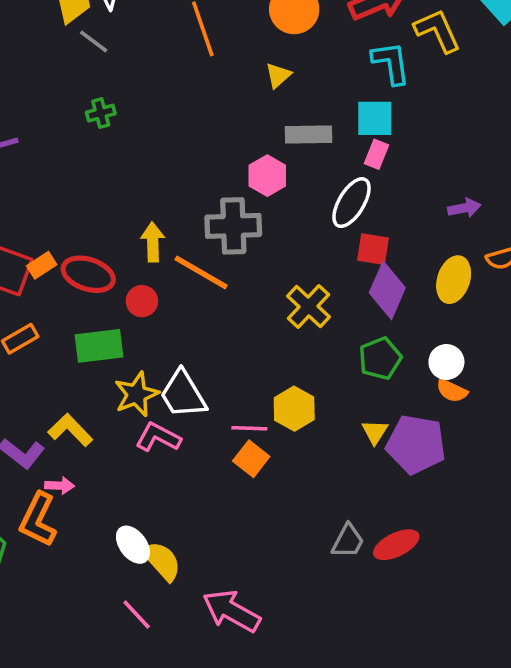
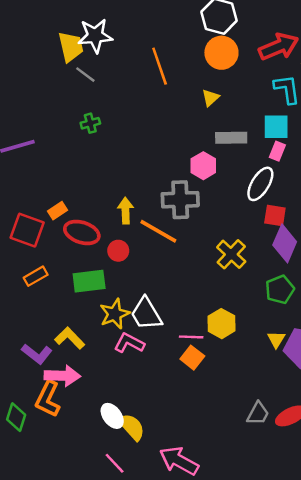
orange rectangle: (42, 265) -> (58, 211), moved
pink arrow: (60, 486) -> (62, 376), size x1.8

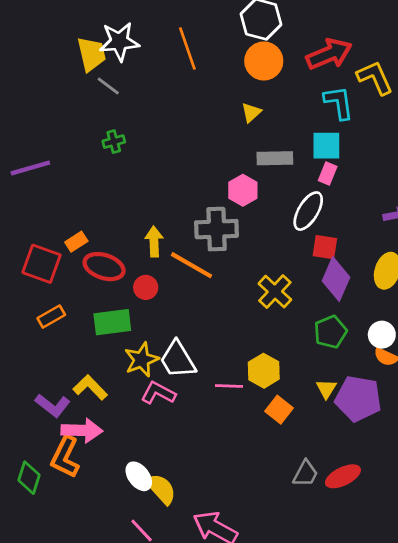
orange line: (160, 66) -> (187, 48), moved
orange square: (192, 358) -> (279, 410), moved

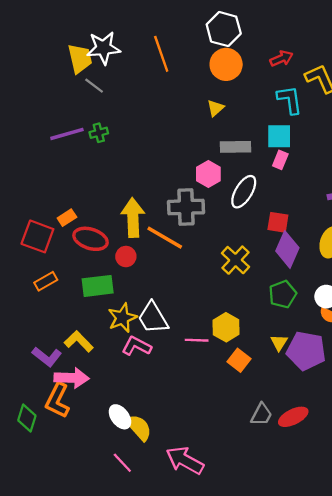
red arrow: (329, 54) -> (281, 59), size x0.6
purple line: (30, 168) -> (67, 134), moved
white ellipse: (308, 211) -> (244, 192), moved
yellow arrow: (154, 242) -> (133, 218), size x1.5

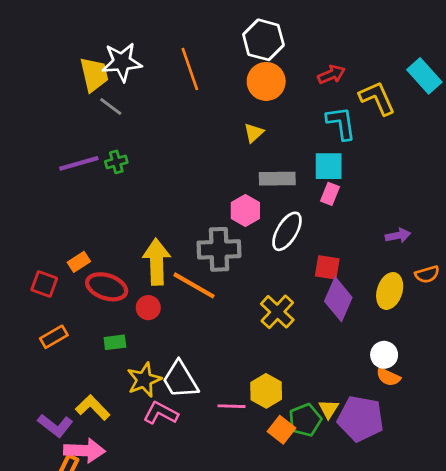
red square: (37, 236) -> (44, 284), size x0.7
green rectangle: (98, 286) -> (115, 342), size x0.6
green pentagon: (283, 294) -> (305, 420), moved

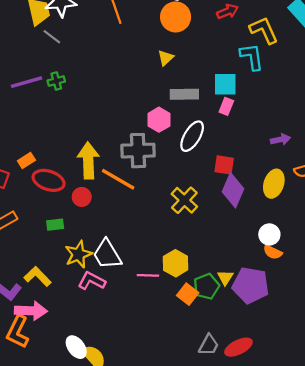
cyan L-shape: (341, 123) -> (252, 57), moved

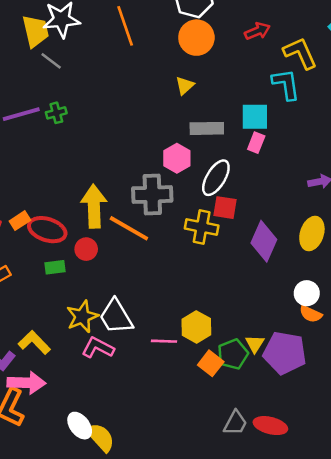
orange rectangle: (26, 160) -> (20, 221), moved
red square: (224, 165) -> (225, 208), moved
yellow cross: (184, 200) -> (202, 227), moved, turned -32
green rectangle: (55, 225) -> (55, 267), moved
red ellipse: (238, 347) -> (270, 426), turned 40

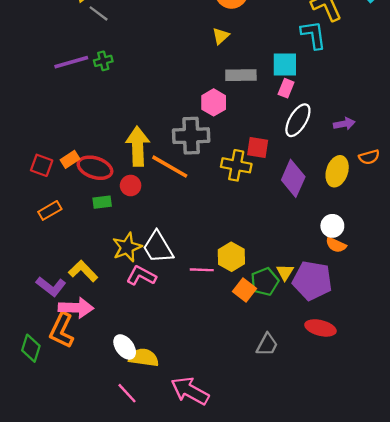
white ellipse: (216, 178) -> (298, 120), moved
red ellipse: (270, 426) -> (320, 328), moved
yellow semicircle: (100, 437) -> (144, 358), turned -40

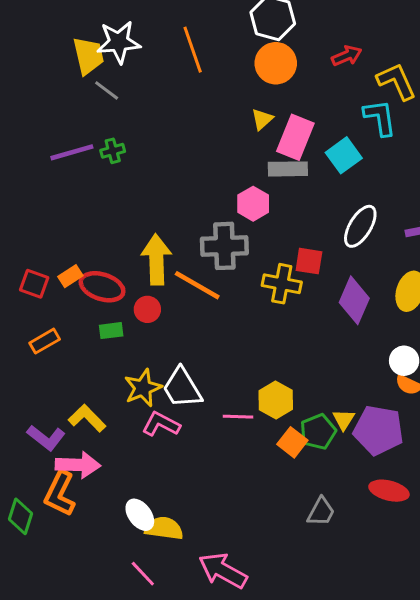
cyan square: (285, 64) -> (344, 155), turned -36
pink rectangle: (286, 88) -> (295, 137), moved, size x1.8

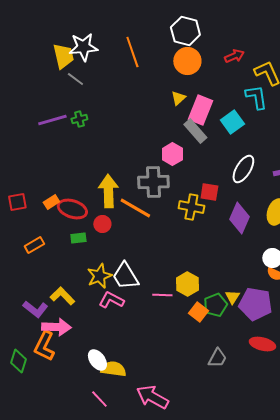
gray rectangle: (288, 169) -> (195, 131), turned 50
red square: (34, 284) -> (17, 202), moved, turned -30

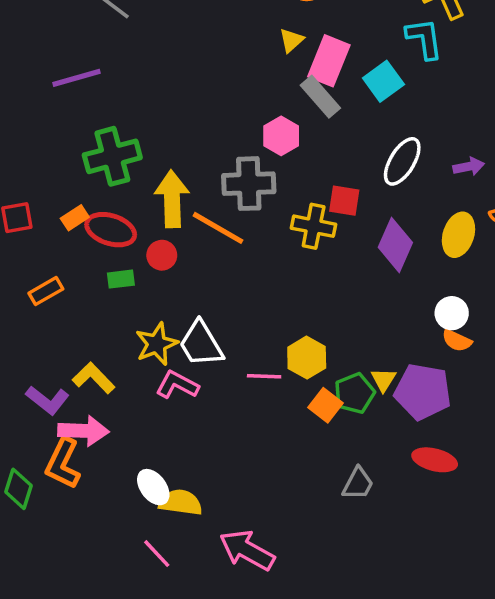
green cross: (79, 119) -> (112, 156), moved, size x2.0

